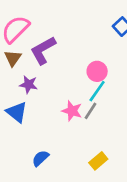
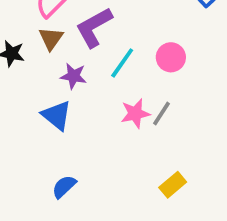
cyan line: (97, 91) -> (122, 63), moved
pink star: (72, 111) -> (135, 114), turned -30
blue semicircle: (40, 158) -> (64, 187), moved

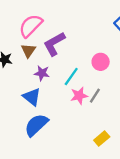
cyan line: (122, 63) -> (71, 76), moved
blue semicircle: (64, 187) -> (36, 125), moved, size x1.6

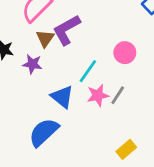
brown triangle: (28, 51) -> (45, 38), moved
purple star: (42, 73) -> (32, 64), moved
blue triangle: (32, 97) -> (62, 97), moved

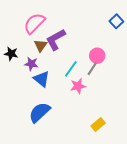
gray line: (118, 95) -> (92, 69), moved
blue triangle: (62, 97) -> (42, 79), moved

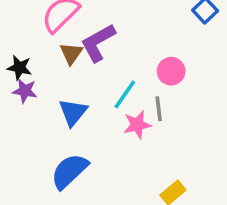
purple star: (31, 64) -> (25, 91), moved
gray line: (92, 69) -> (159, 109), moved, turned -40
blue triangle: (42, 79) -> (73, 112), turned 30

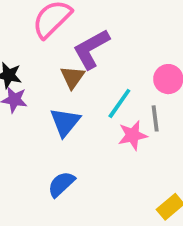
brown triangle: (71, 53) -> (73, 77), moved
blue semicircle: (69, 171) -> (61, 184), size x0.7

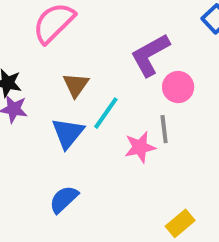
purple L-shape: (91, 49) -> (150, 55), moved
cyan line: (119, 103) -> (106, 113), moved

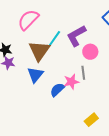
brown triangle: (76, 85) -> (39, 51), size x1.6
cyan line: (106, 113) -> (54, 39), moved
blue semicircle: (64, 199) -> (57, 90), moved

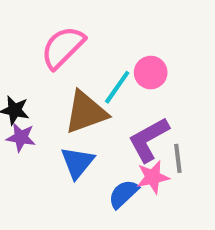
purple L-shape: (76, 36) -> (149, 139), moved
brown triangle: (39, 51) -> (86, 112), turned 35
pink circle: (90, 52) -> (151, 73), moved

